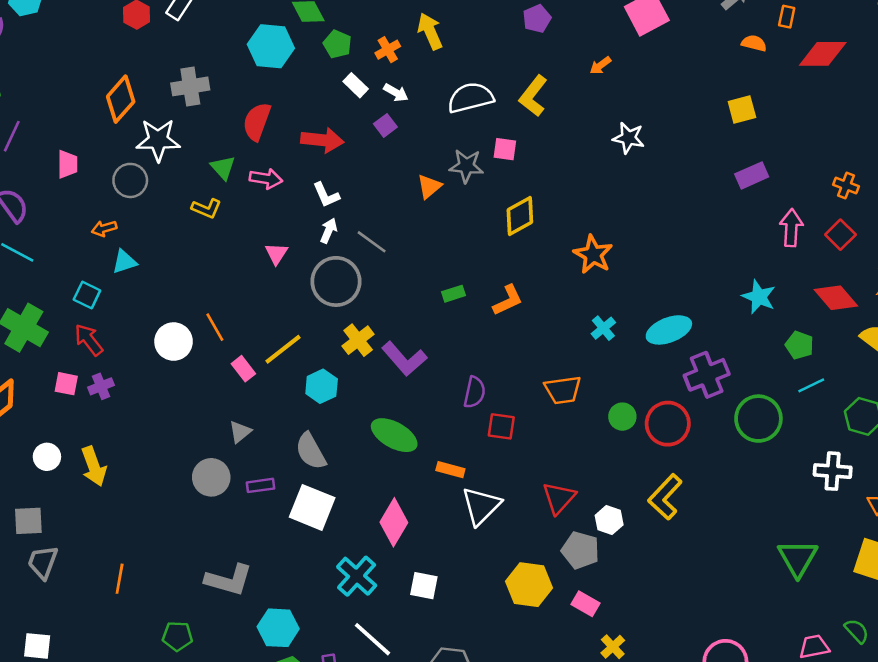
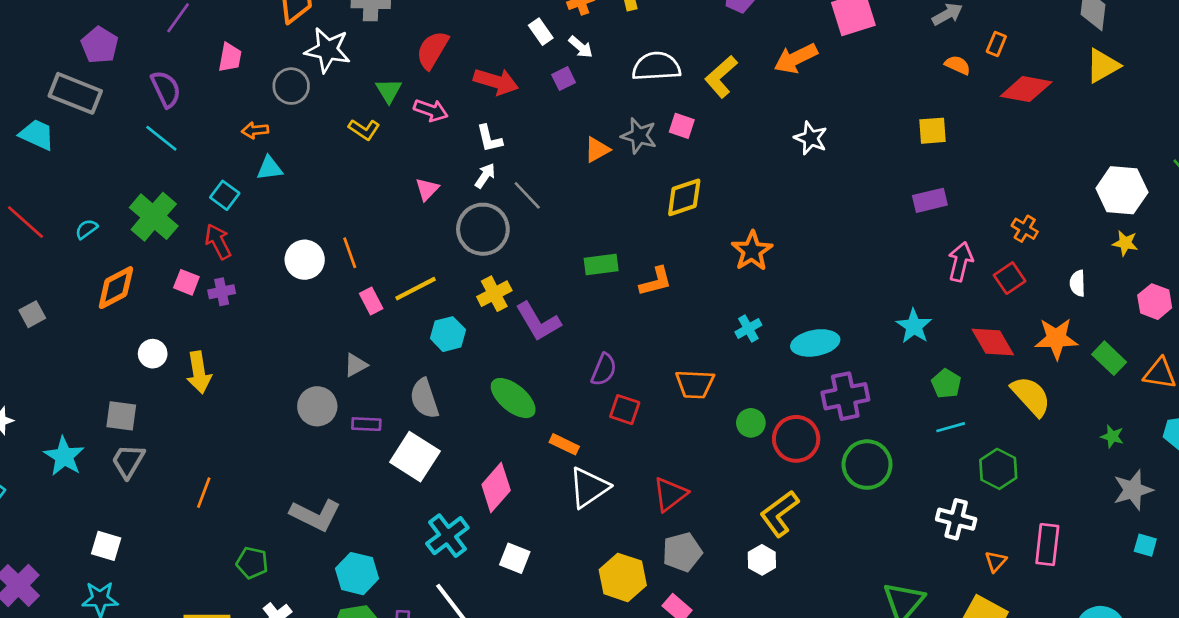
orange arrow: (600, 66) -> (796, 58), size x1.8
green rectangle: (454, 294) -> (601, 264), size x1.4
green circle: (758, 419) -> (867, 465), moved
white hexagon: (609, 520) -> (762, 560), moved
gray pentagon: (580, 550) -> (682, 552), turned 30

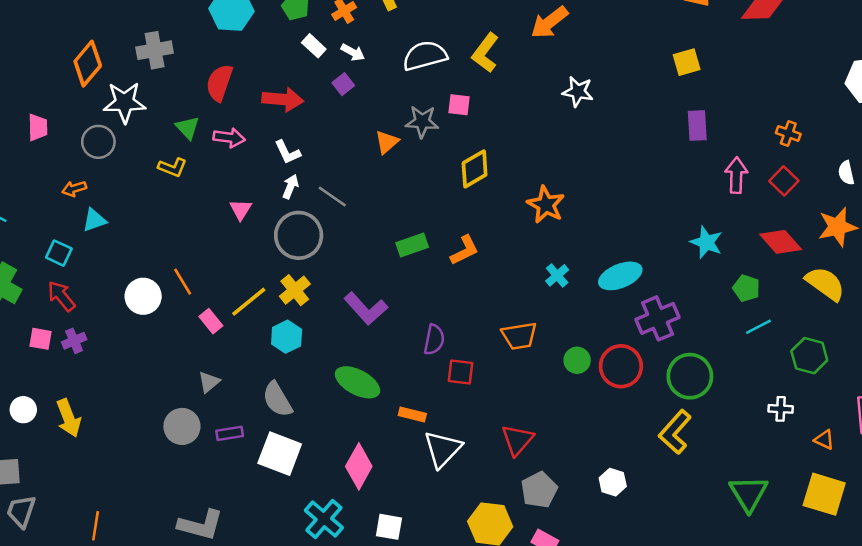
purple rectangle: (930, 200) -> (697, 126), turned -68
yellow cross: (494, 294) -> (295, 290), moved
yellow L-shape: (779, 514) -> (675, 432), moved
white cross: (956, 519) -> (781, 409), size x0.7
orange triangle: (996, 561) -> (824, 440), turned -35

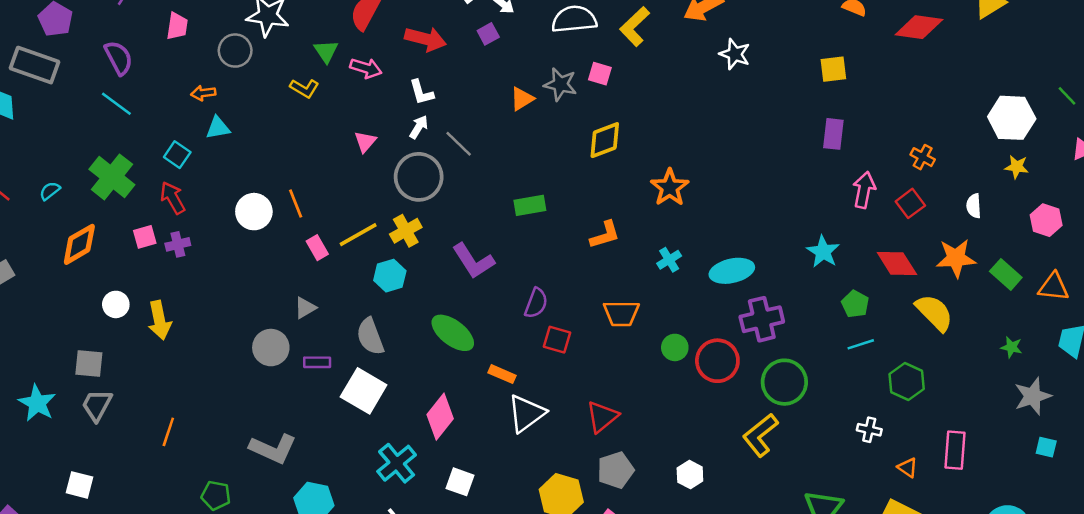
white star: (578, 92) -> (735, 54), moved
orange L-shape: (465, 250) -> (605, 235), moved
pink square: (40, 339) -> (145, 237), turned -35

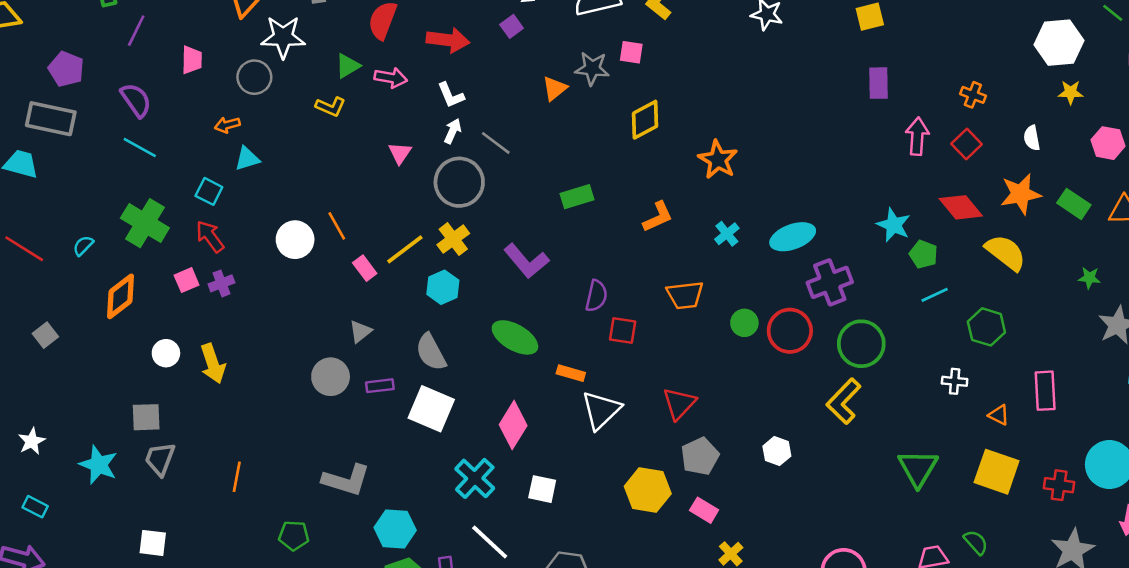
green triangle: (326, 51) -> (348, 66), turned 40
cyan star: (823, 252) -> (894, 225), moved

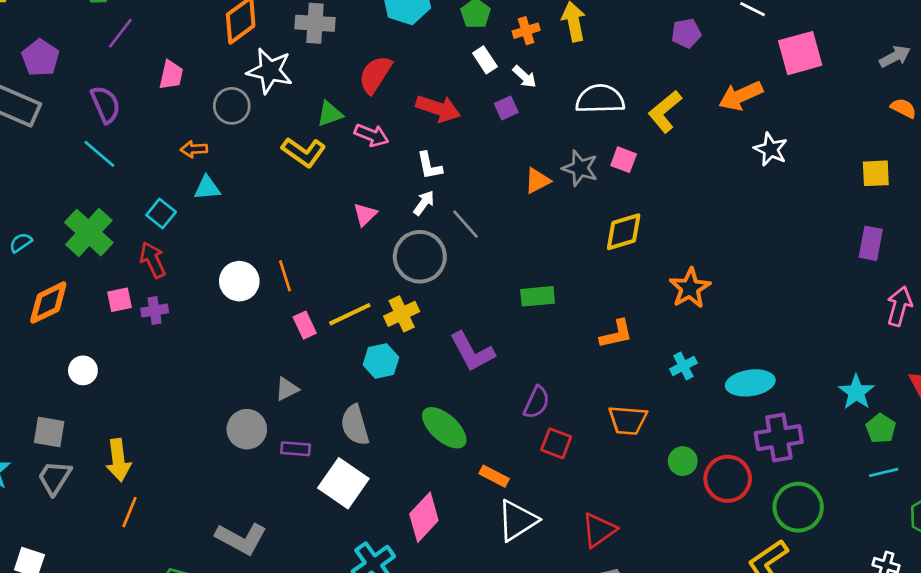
yellow L-shape: (331, 107) -> (304, 152), size x1.4
yellow arrow: (213, 364) -> (118, 460), moved

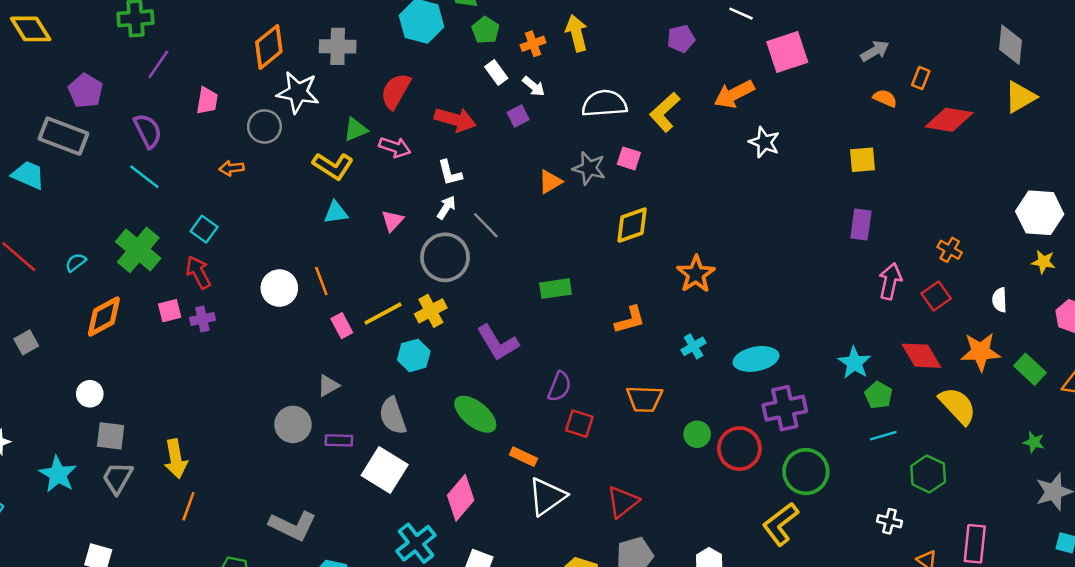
cyan triangle: (207, 188) -> (336, 212), moved
white circle: (83, 370) -> (90, 394), moved

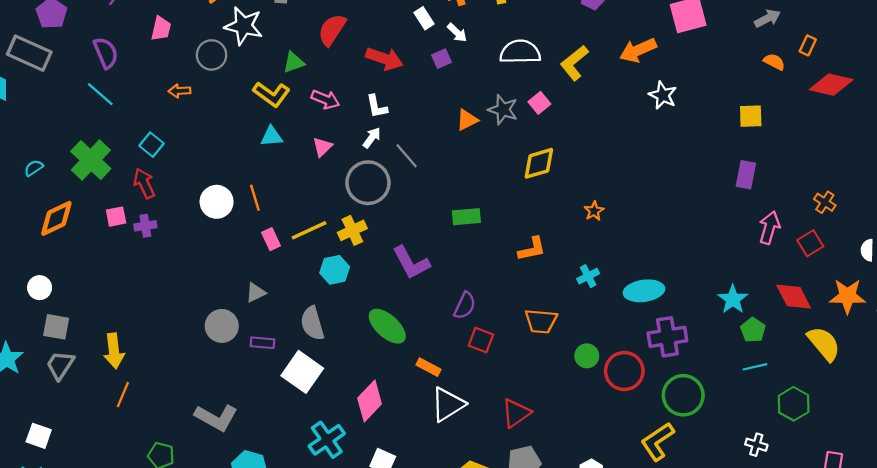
pink arrow: (395, 147) -> (325, 99), moved
pink square: (629, 158) -> (539, 103), turned 30
orange star: (696, 274) -> (594, 211), size x0.6

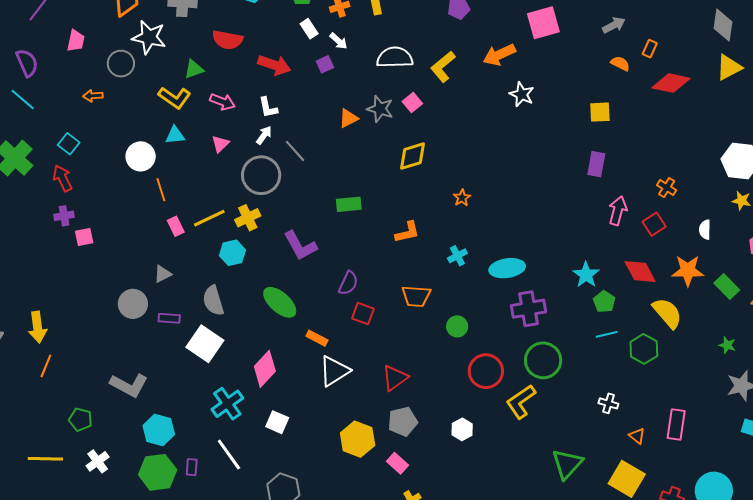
red semicircle: (332, 30) -> (228, 40), turned -112
white circle: (217, 202) -> (141, 156), moved
pink square: (116, 217) -> (84, 237), moved
red circle: (624, 371) -> (486, 371), moved
green hexagon: (794, 404) -> (644, 349), moved

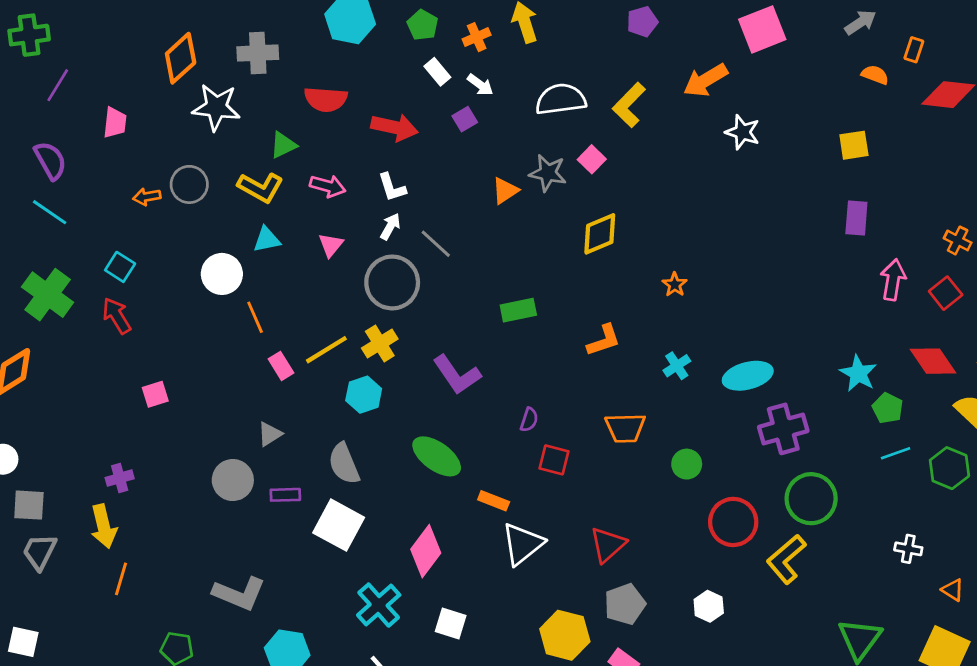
gray circle: (121, 64) -> (189, 184), moved
purple cross: (64, 216) -> (120, 478), moved
purple semicircle: (348, 283) -> (529, 420), size x0.7

